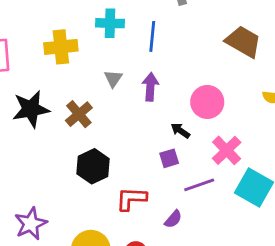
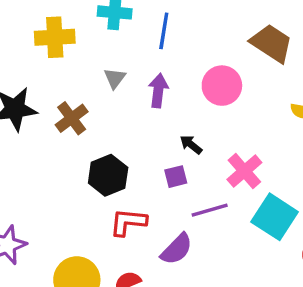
pink circle: (207, 102) -> (222, 86), moved
black hexagon: (93, 166) -> (108, 175), moved
purple semicircle: (173, 219) -> (177, 249), size x1.5

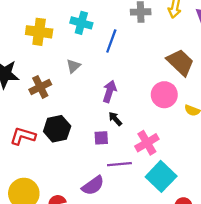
pink circle: (222, 86) -> (164, 95), moved
purple arrow: (158, 91) -> (110, 91), moved
red L-shape: (128, 222) -> (23, 136), moved

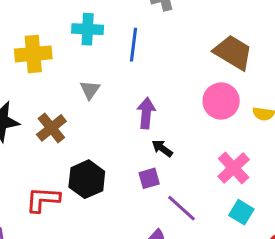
pink cross: (147, 143) -> (234, 168), moved
purple line: (119, 164) -> (181, 208), turned 60
cyan square: (161, 176) -> (241, 212), size x0.6

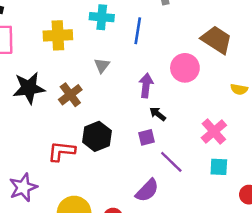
pink circle: (221, 101) -> (185, 68), moved
cyan square: (241, 212) -> (219, 167), turned -30

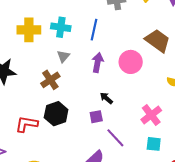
cyan cross: (102, 17) -> (61, 27), moved
purple arrow: (146, 86) -> (98, 63), moved
brown cross: (70, 95) -> (50, 80), moved

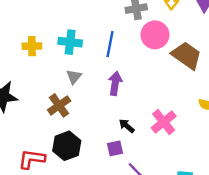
yellow cross: (29, 30) -> (32, 46), size x0.7
pink circle: (131, 62) -> (155, 35), moved
pink cross: (151, 115) -> (164, 122), moved

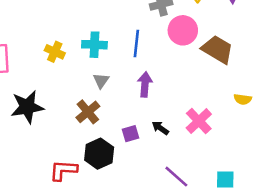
yellow cross: (32, 46) -> (55, 52), turned 30
purple square: (115, 148) -> (131, 134), moved

